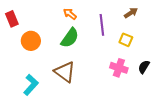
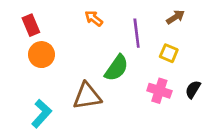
red rectangle: (12, 19) -> (31, 25), moved
green semicircle: (70, 38) -> (117, 68), moved
brown triangle: (65, 72) -> (87, 96), turned -45

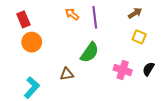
purple line: (137, 33) -> (95, 17), moved
yellow square: (169, 53) -> (139, 37), moved
brown triangle: (87, 96) -> (67, 74), size x0.6

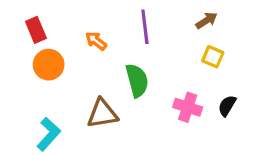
orange arrow: (72, 14) -> (96, 41), moved
green semicircle: (90, 52) -> (137, 80), turned -50
brown triangle: (67, 74) -> (102, 114), size x1.5

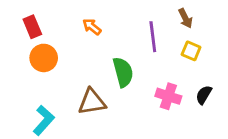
brown arrow: (207, 20) -> (185, 18), turned 96
purple line: (145, 27) -> (153, 37), moved
orange arrow: (96, 41) -> (92, 27), moved

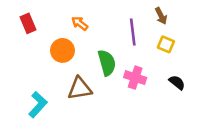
orange circle: (44, 58) -> (62, 50), moved
black semicircle: (204, 95) -> (177, 82), turned 98
pink cross: (168, 96) -> (135, 78), moved

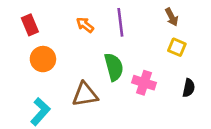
purple line: (133, 32) -> (120, 22), moved
orange circle: (62, 50) -> (43, 59), moved
black semicircle: (177, 82) -> (189, 88), turned 63

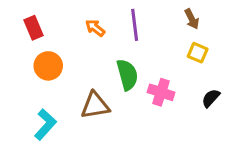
black semicircle: (189, 88) -> (211, 98), turned -150

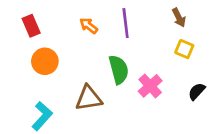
pink cross: (161, 92) -> (150, 86), turned 30

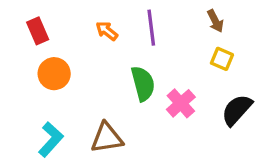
black semicircle: (197, 91) -> (237, 110), size x1.5
brown triangle: (89, 98) -> (107, 138), moved

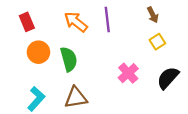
orange arrow: (107, 31) -> (76, 22), size x1.5
yellow square: (222, 59) -> (157, 42), turned 35
green semicircle: (143, 84) -> (69, 59), moved

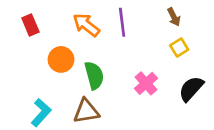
orange circle: (38, 52) -> (61, 59), moved
green semicircle: (69, 59) -> (94, 75), moved

